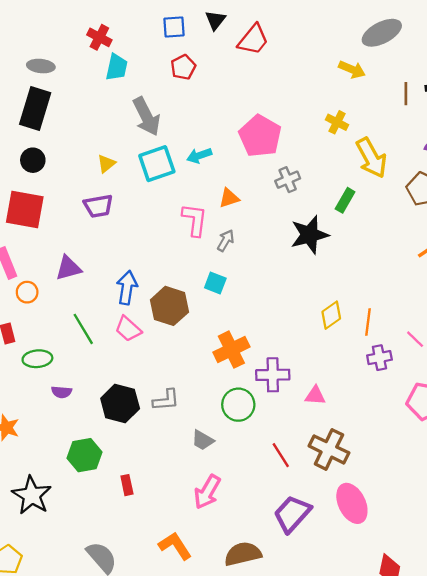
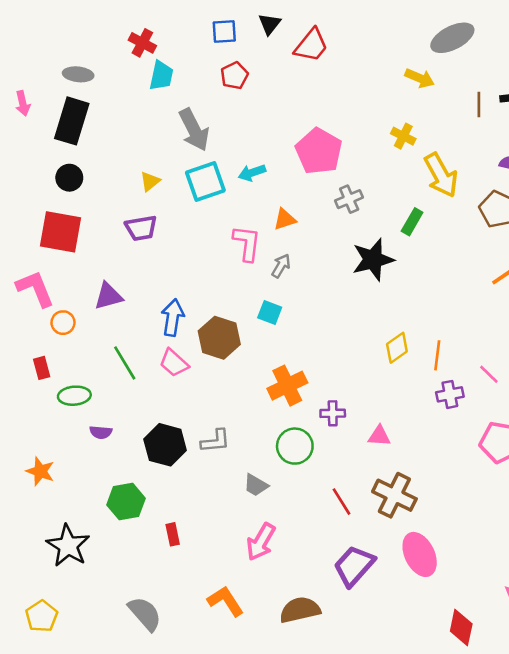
purple cross: (273, 375) -> (333, 413), size x0.7

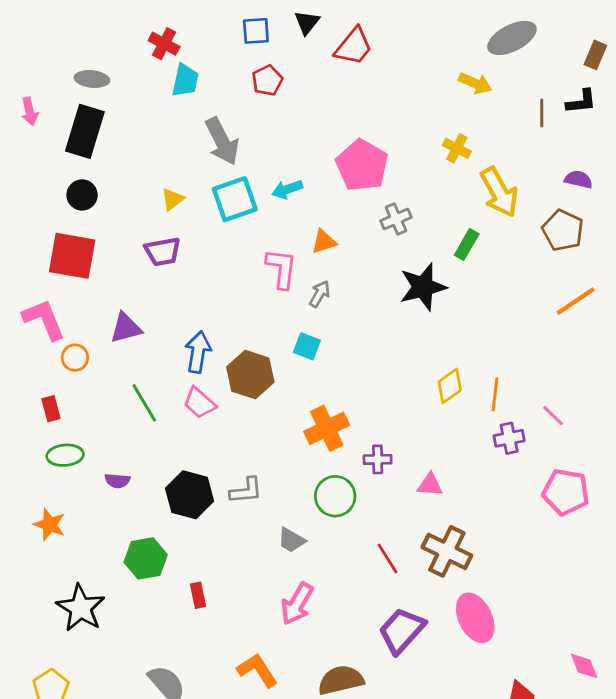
green ellipse: (74, 396) -> (65, 455), moved

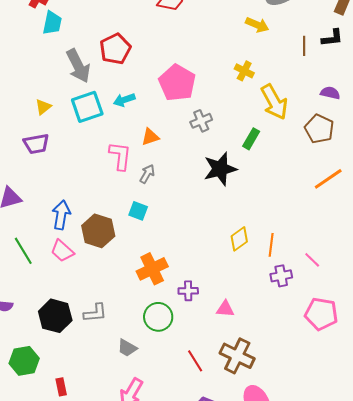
red pentagon: (267, 80) -> (115, 49), moved, size x1.4

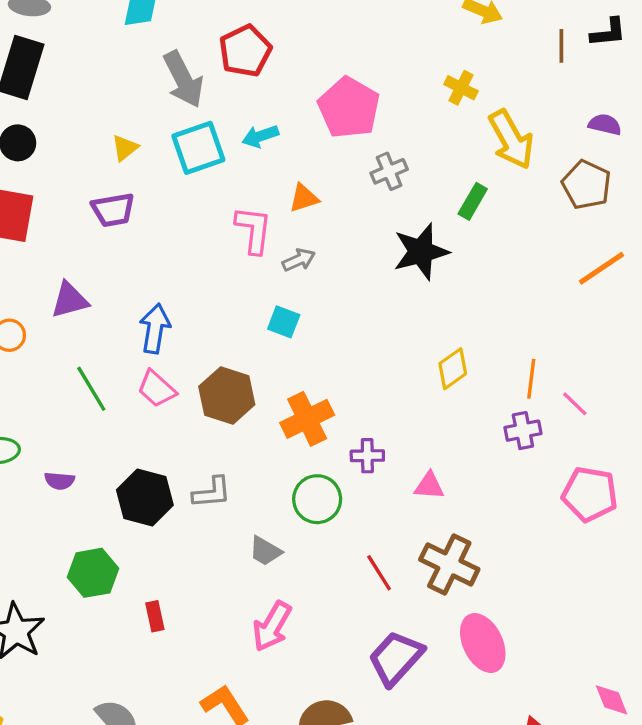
gray arrow: (147, 174) -> (299, 260), turned 36
brown hexagon: (98, 231) -> (227, 395), moved
orange line: (271, 245) -> (531, 379), moved

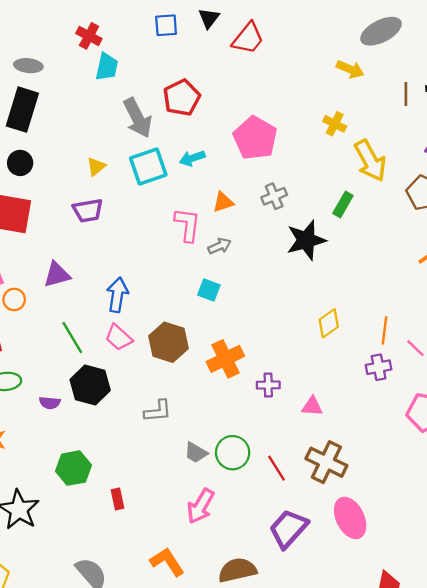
gray cross: (389, 171) -> (274, 196), moved
black hexagon: (145, 497) -> (90, 385), moved
green circle: (317, 499) -> (233, 453), moved

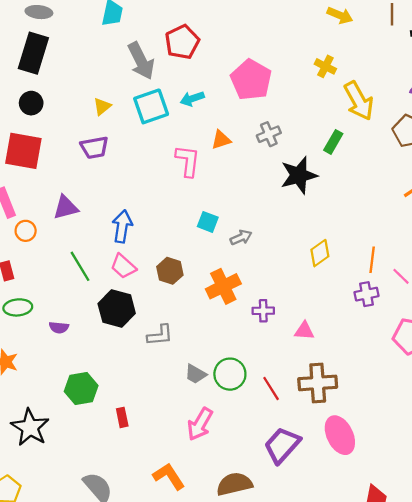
brown line: (406, 94) -> (392, 14), moved
gray arrow: (220, 246) -> (241, 237), moved
brown hexagon: (168, 342) -> (170, 271), size x0.7
black hexagon: (90, 385) -> (117, 309), moved
brown cross: (326, 462) -> (318, 383), turned -30

